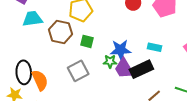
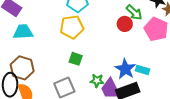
brown hexagon: (60, 32) -> (22, 68), moved
blue star: (121, 50) -> (125, 69), moved, turned 30

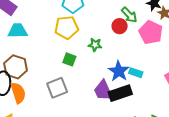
green star: (97, 81) -> (95, 45), moved

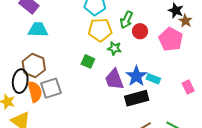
green arrow: (129, 15) -> (126, 20), moved, turned 66
yellow pentagon: (67, 28) -> (100, 30), moved
gray square: (57, 88) -> (51, 88), moved
purple trapezoid: (103, 91) -> (114, 79), moved

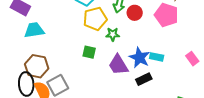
black rectangle: (137, 98) -> (144, 79), size x0.7

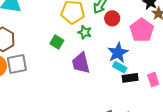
blue star: (139, 58) -> (118, 53), moved
black rectangle: (144, 79) -> (130, 78), moved

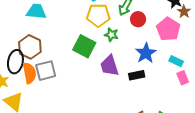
green square: (57, 42) -> (84, 46), size x1.6
cyan rectangle: (120, 67) -> (176, 61), moved
black rectangle: (130, 78) -> (137, 75), moved

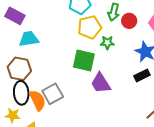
brown hexagon: (30, 47) -> (19, 69), moved
purple trapezoid: (109, 66) -> (101, 83), moved

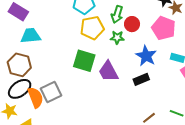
green star: (107, 43) -> (117, 37), moved
purple trapezoid: (101, 83) -> (108, 71), moved
black ellipse: (21, 93) -> (20, 89), turned 55

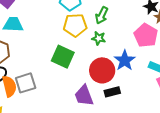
red circle: (132, 24) -> (102, 70), moved, size x1.6
purple trapezoid: (108, 71) -> (84, 96), moved
black rectangle: (141, 79) -> (112, 92), moved

